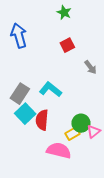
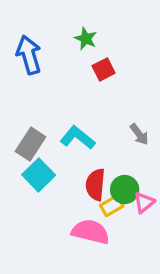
green star: (64, 12) -> (86, 39), moved
gray arrow: (90, 67) -> (139, 134), moved
red semicircle: (42, 120) -> (95, 185), moved

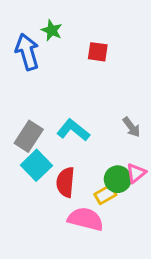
green star: (86, 39) -> (52, 30), moved
red square: (104, 69) -> (98, 52), moved, turned 35
red semicircle: (95, 185) -> (66, 182), moved
pink triangle: (144, 203) -> (136, 173), moved

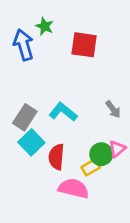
red square: (98, 52) -> (84, 45), size x1.5

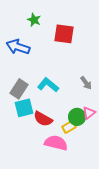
blue arrow: (23, 45) -> (18, 47), moved, turned -55
cyan square: (31, 142) -> (24, 108), turned 30
red semicircle: (56, 157) -> (43, 119), turned -66

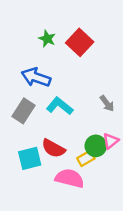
green star: (34, 20) -> (47, 39), moved
red square: (64, 34) -> (80, 42), turned 35
blue arrow: (18, 47) -> (36, 77), moved
cyan square: (24, 108) -> (30, 158), moved

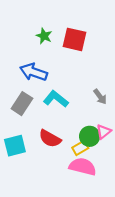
red square: (80, 42) -> (74, 39), turned -30
cyan square: (30, 158) -> (15, 146), moved
pink semicircle: (70, 178) -> (83, 167), moved

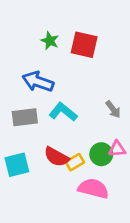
gray rectangle: (22, 104) -> (25, 117), turned 50
pink triangle: (104, 132) -> (117, 149), turned 35
yellow rectangle: (80, 148) -> (75, 162), moved

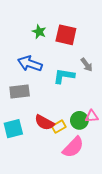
gray arrow: (113, 109) -> (87, 65), moved
cyan L-shape: (63, 112) -> (64, 76), moved, turned -30
pink semicircle: (93, 188) -> (73, 147), turned 120

